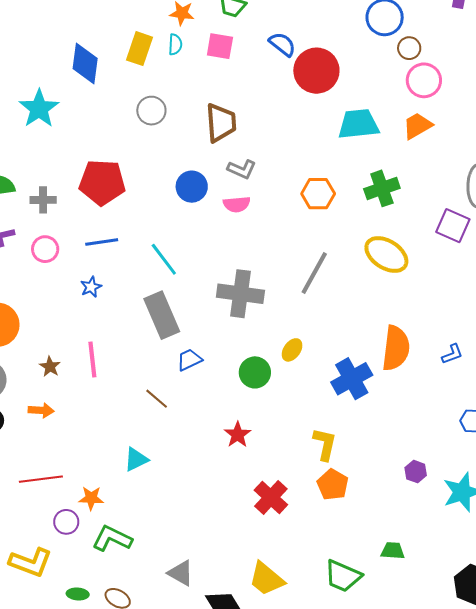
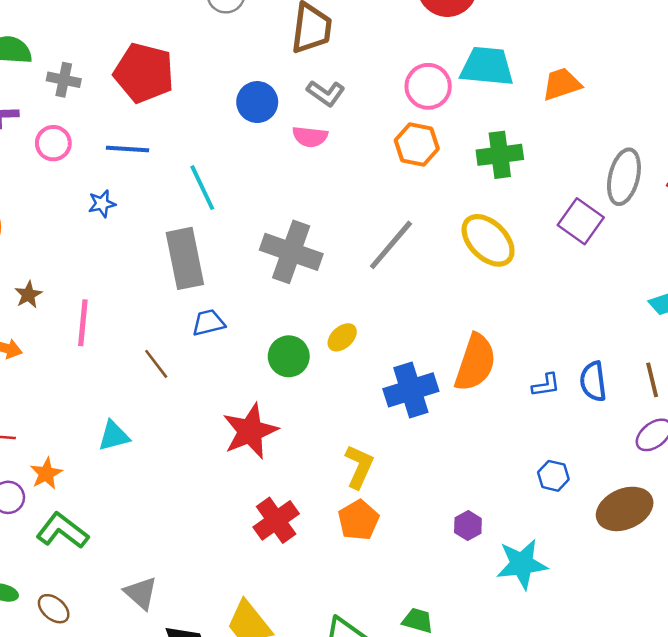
pink circle: (424, 80) -> (428, 86), moved
pink line: (92, 360) -> (83, 323), moved
red star: (238, 435) -> (250, 431), size x1.6
orange star: (91, 498) -> (46, 474), turned 30

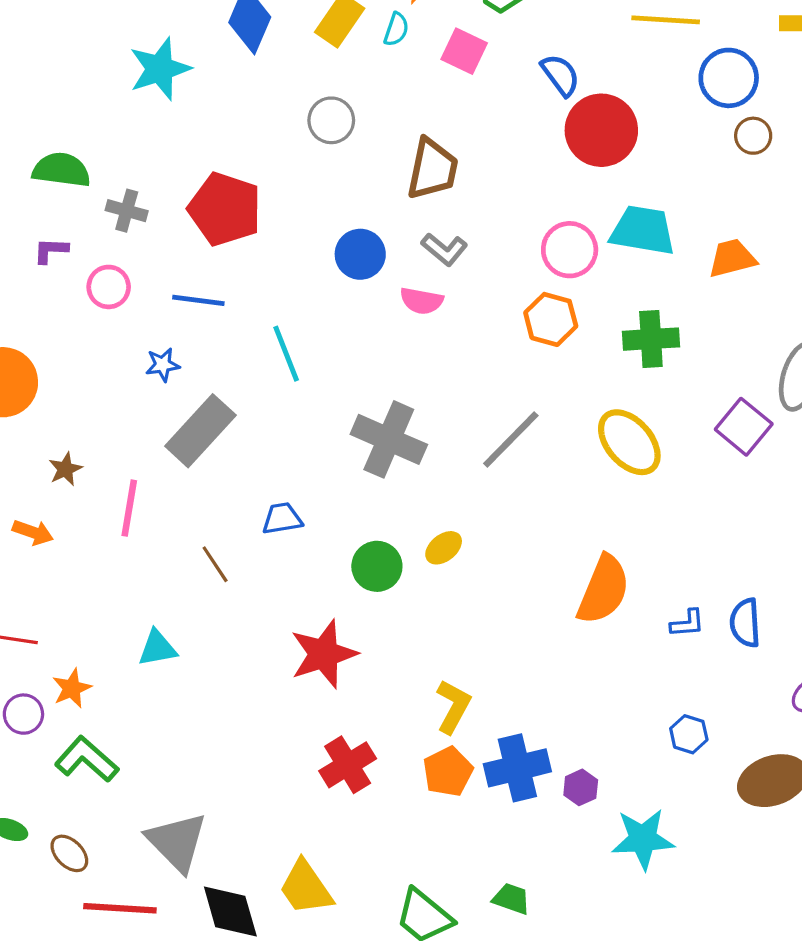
gray rectangle: (185, 258) -> (200, 431), moved, turned 50
blue cross: (411, 390) -> (517, 768), moved
gray triangle: (141, 593) -> (177, 842), size x1.5

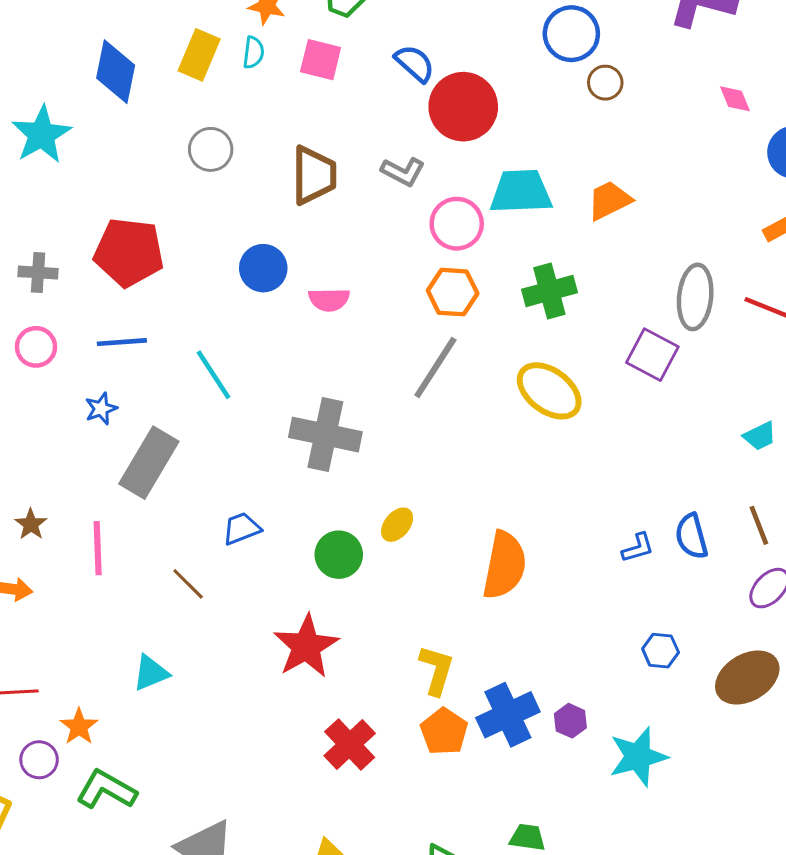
gray L-shape: (444, 249) -> (403, 172), moved
gray line: (511, 439) -> (435, 367), moved
orange semicircle: (603, 590) -> (504, 565), moved

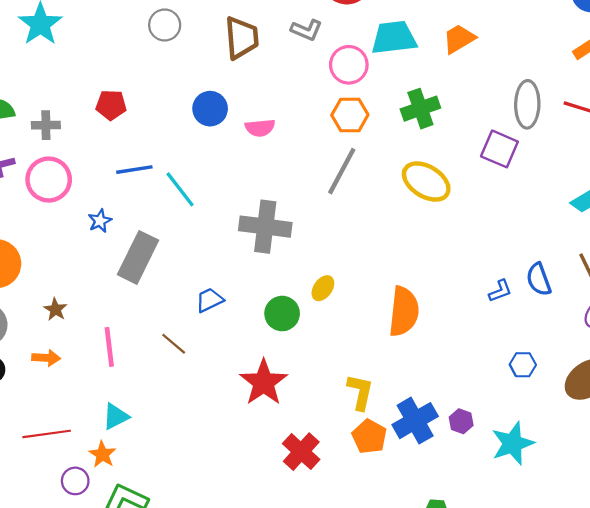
red pentagon: (129, 252) -> (111, 105), size x0.6
blue line: (122, 342) -> (134, 170), moved
pink circle: (36, 347) -> (49, 180), size x1.5
pink line: (98, 548) -> (109, 347), moved
cyan triangle: (151, 673) -> (116, 417), moved

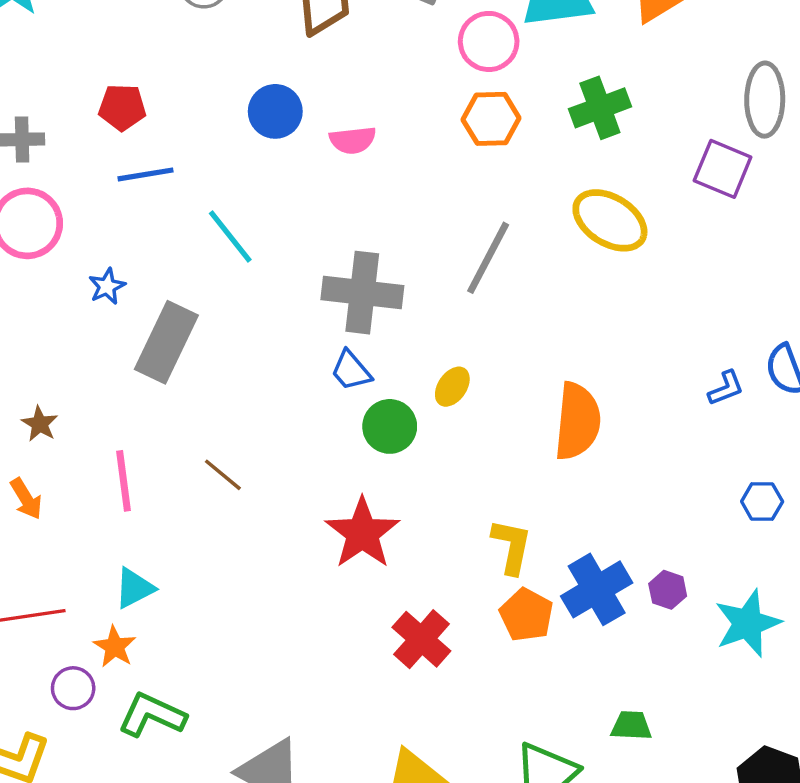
blue line: (134, 170) -> (146, 174), moved
gray line: (342, 171) -> (488, 258), moved
blue trapezoid: (209, 300) -> (351, 371), moved, turned -104
orange arrow: (46, 358) -> (26, 499), turned 56

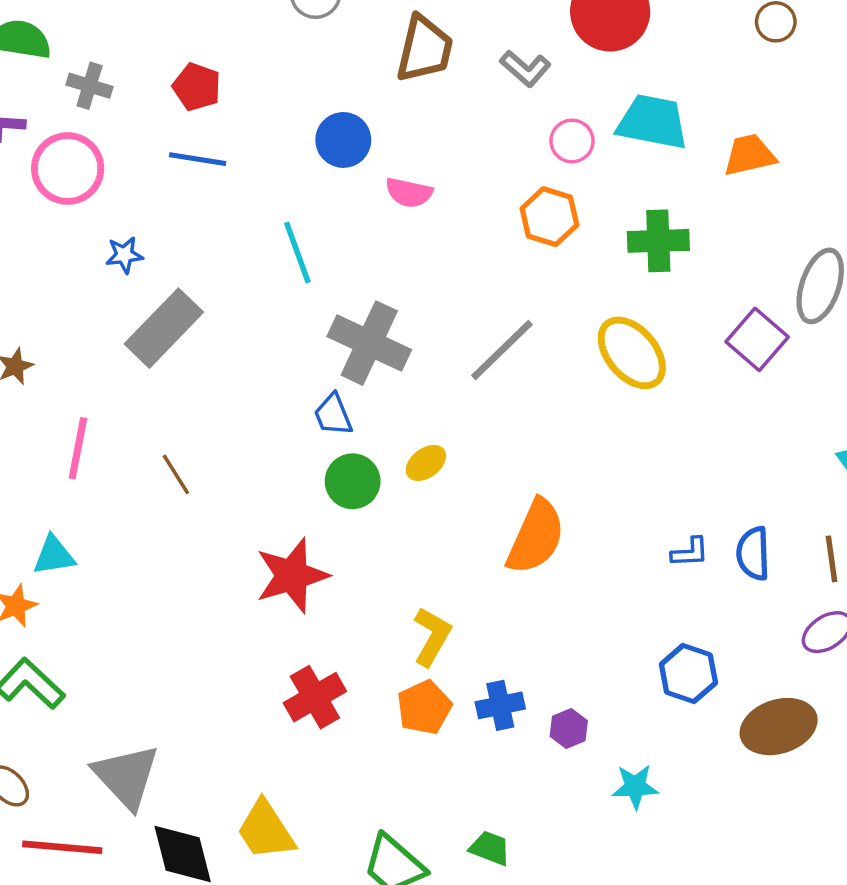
pink circle: (489, 41) -> (572, 141), size x0.7
cyan line: (230, 237) -> (297, 252), moved
blue hexagon: (762, 501) -> (688, 674), size x1.4
blue cross: (597, 589) -> (500, 705), size x0.7
cyan star: (748, 623) -> (635, 787), size x0.7

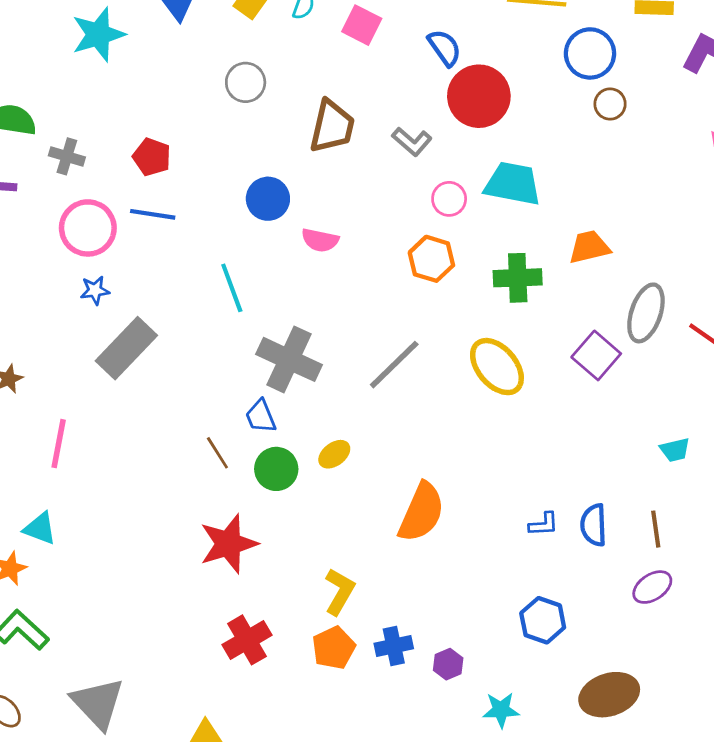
orange trapezoid: (749, 155) -> (589, 247), moved
pink circle: (68, 168) -> (88, 228), moved
brown line: (176, 474) -> (217, 453), moved
cyan triangle: (54, 555) -> (40, 528), turned 30
brown ellipse: (779, 727) -> (609, 695), moved

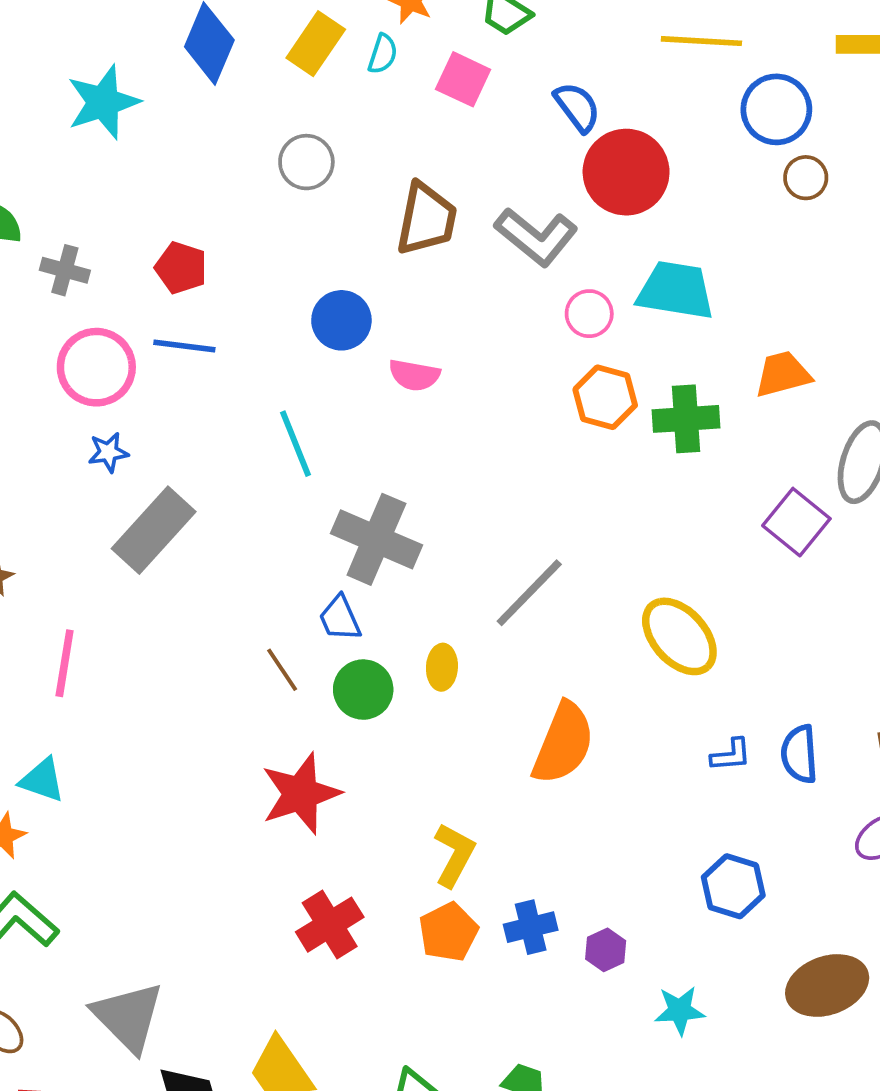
gray L-shape: (412, 142) -> (536, 237), size x1.5
orange hexagon: (431, 259) -> (605, 397), moved
gray line: (394, 365) -> (529, 593), moved
yellow ellipse: (497, 367) -> (679, 636), moved
yellow ellipse: (334, 454) -> (442, 667), turned -48

